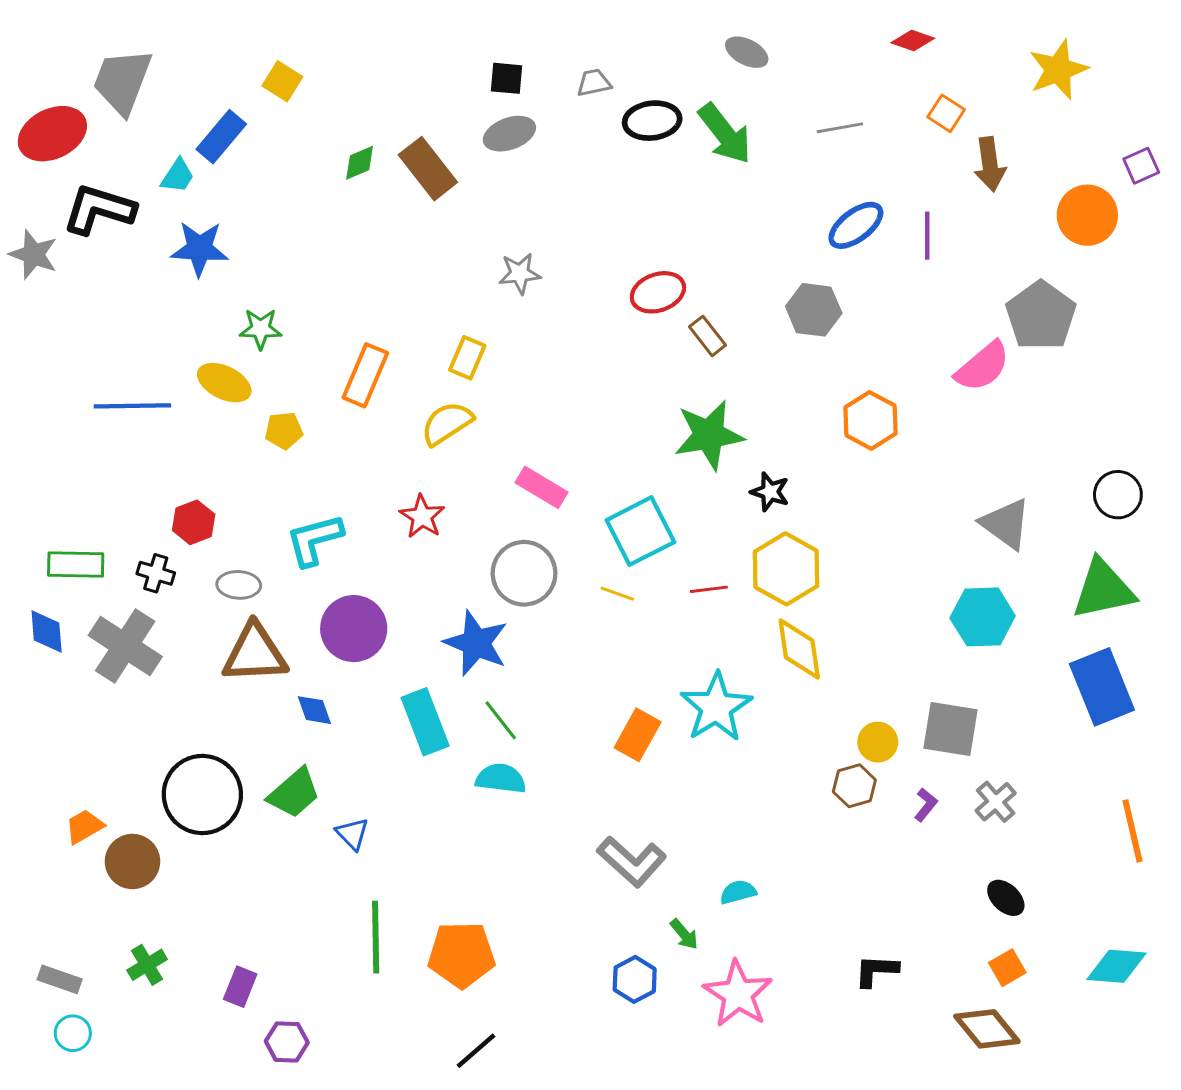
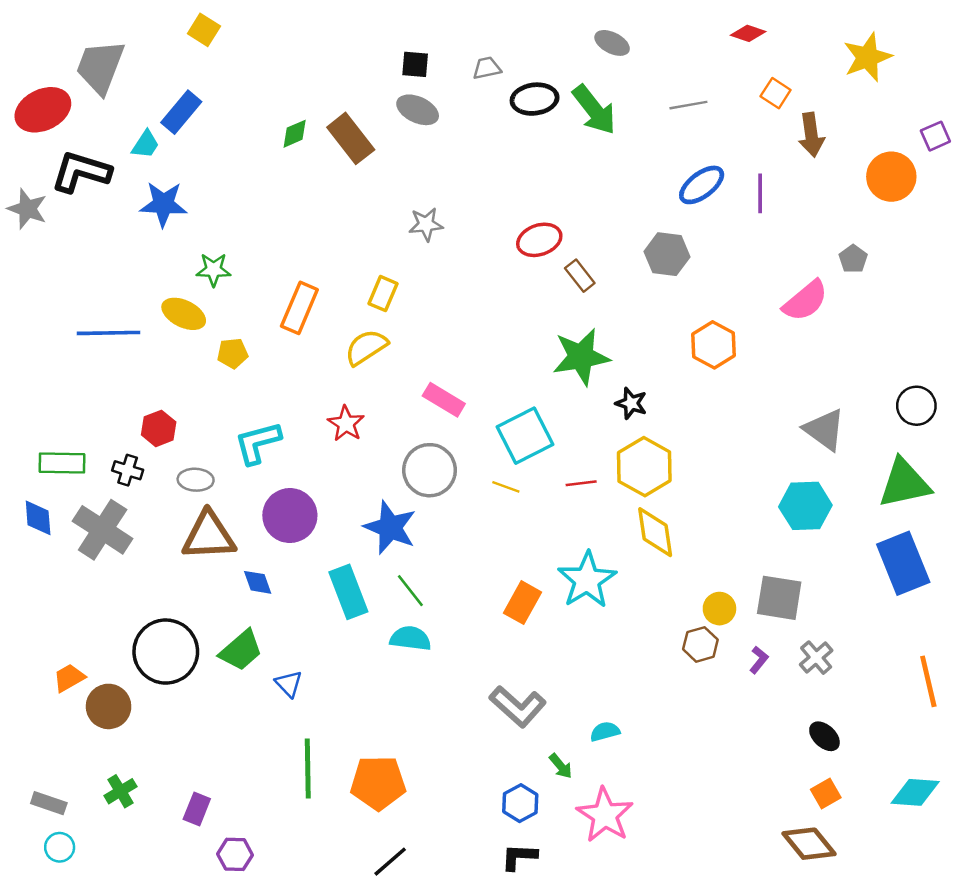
yellow square: (282, 81) -> (204, 30), moved
gray ellipse: (509, 134) -> (418, 110), turned 45
gray pentagon: (1041, 316) -> (853, 259), size x0.5
black L-shape: (876, 971) -> (519, 857), moved

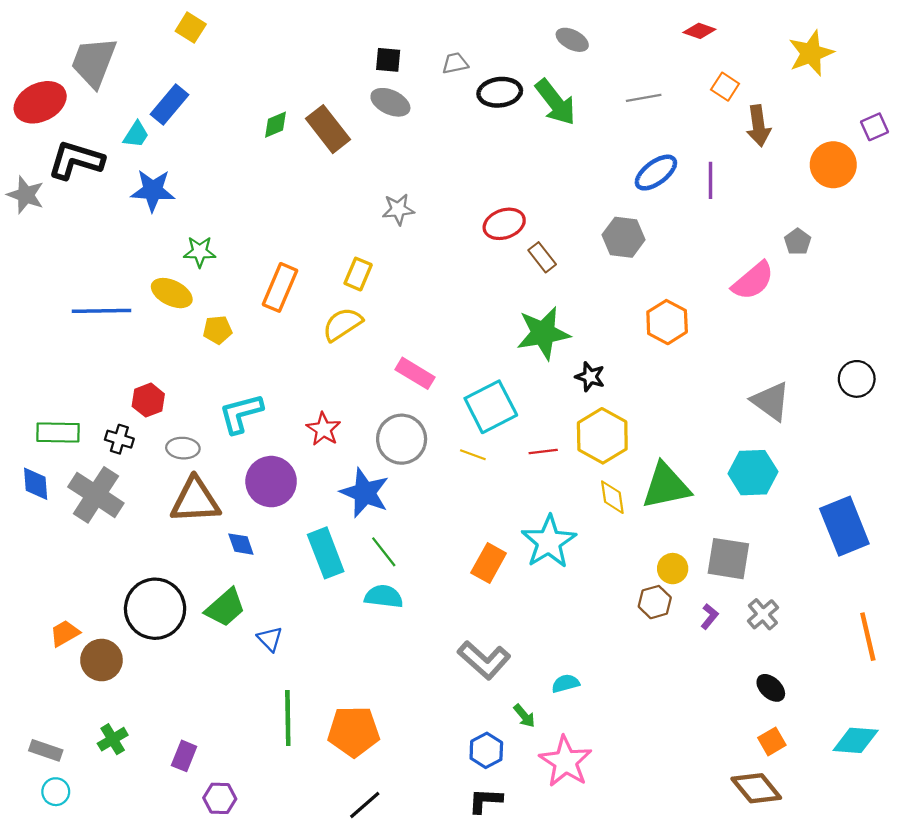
red star: (346, 424) -> (323, 429), moved
green triangle: (904, 483) -> (666, 486), moved
yellow diamond: (655, 532) -> (612, 497), size x0.7

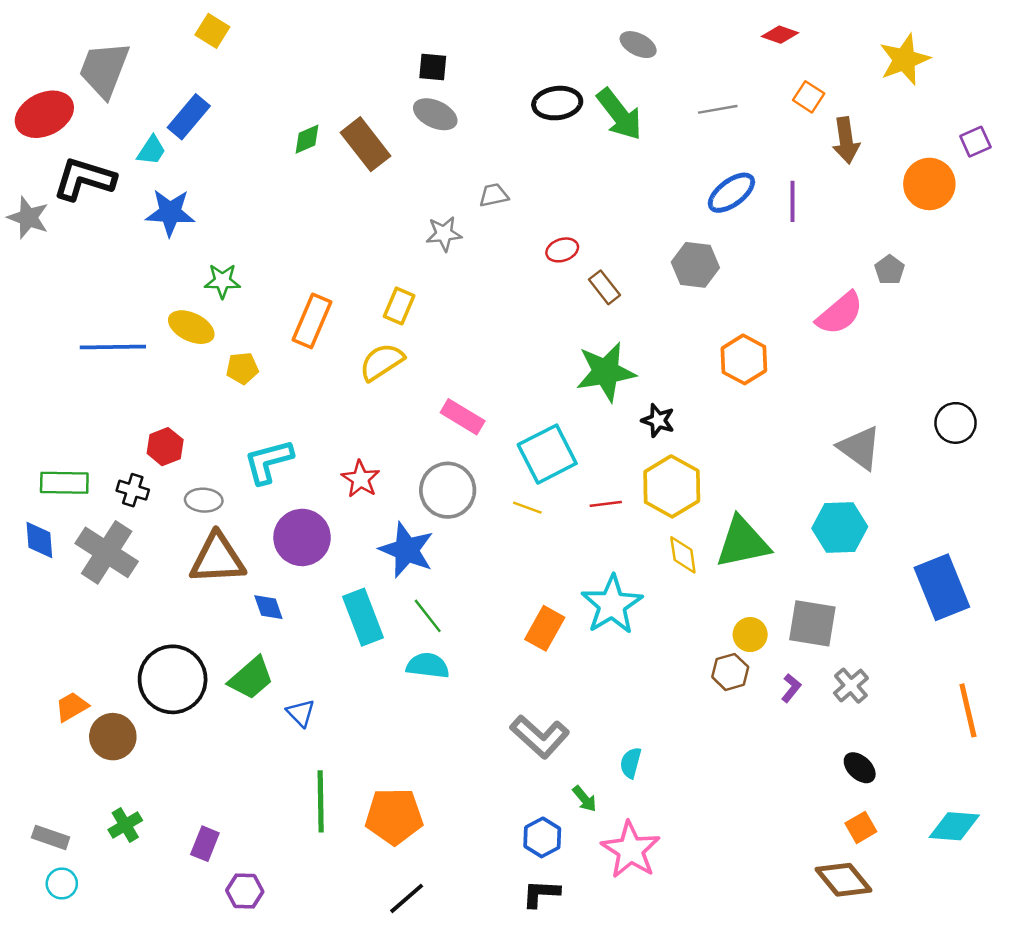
gray trapezoid: (455, 63) -> (494, 195), moved
red ellipse: (504, 224) -> (562, 250), size x0.7
cyan semicircle: (566, 683) -> (631, 763), turned -60

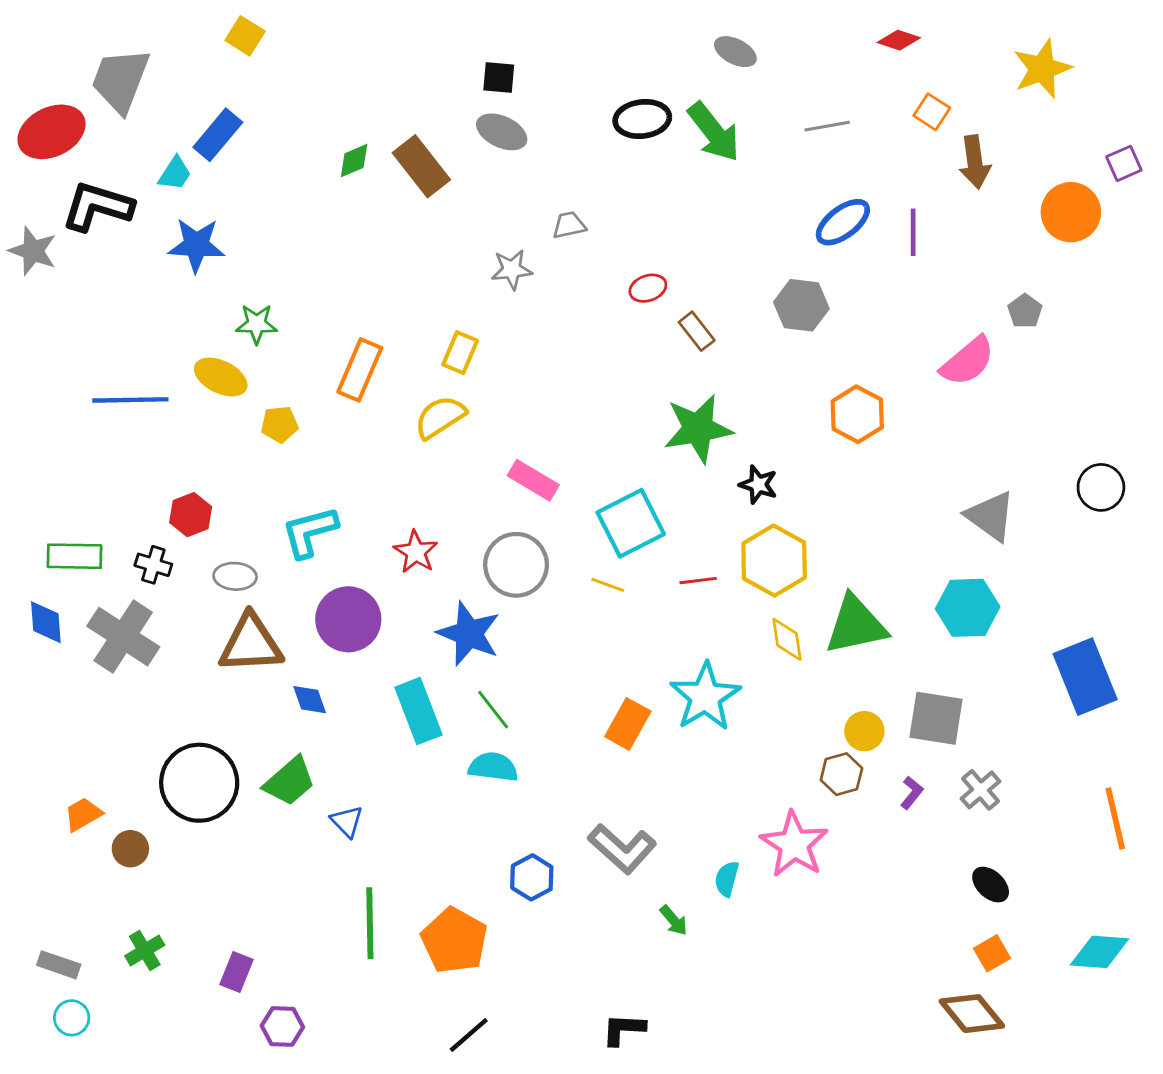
brown circle: (113, 737) -> (130, 849), size x0.7
orange pentagon: (394, 816) -> (454, 940), turned 30
blue hexagon: (542, 837) -> (532, 877), moved
pink star: (631, 850) -> (794, 844), moved

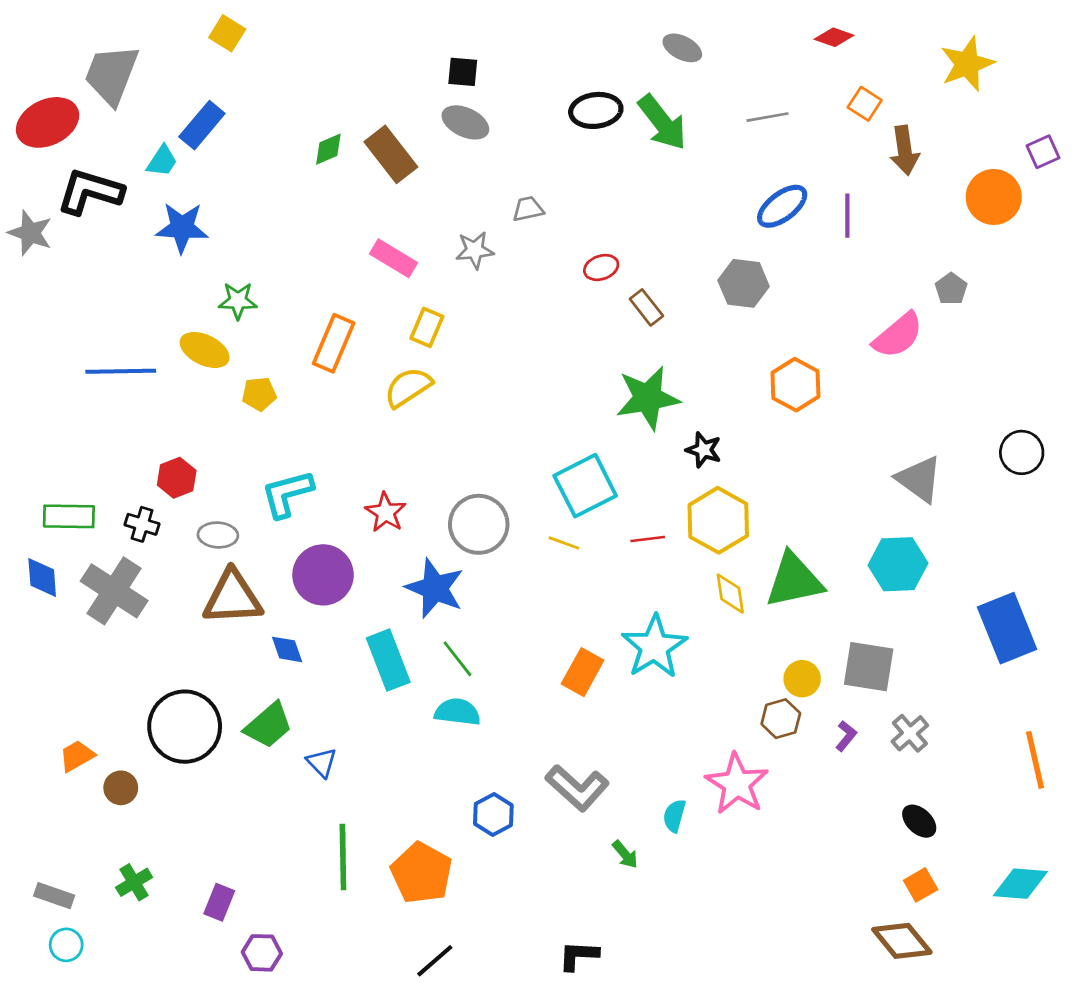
pink rectangle: (533, 480) -> (394, 258), moved

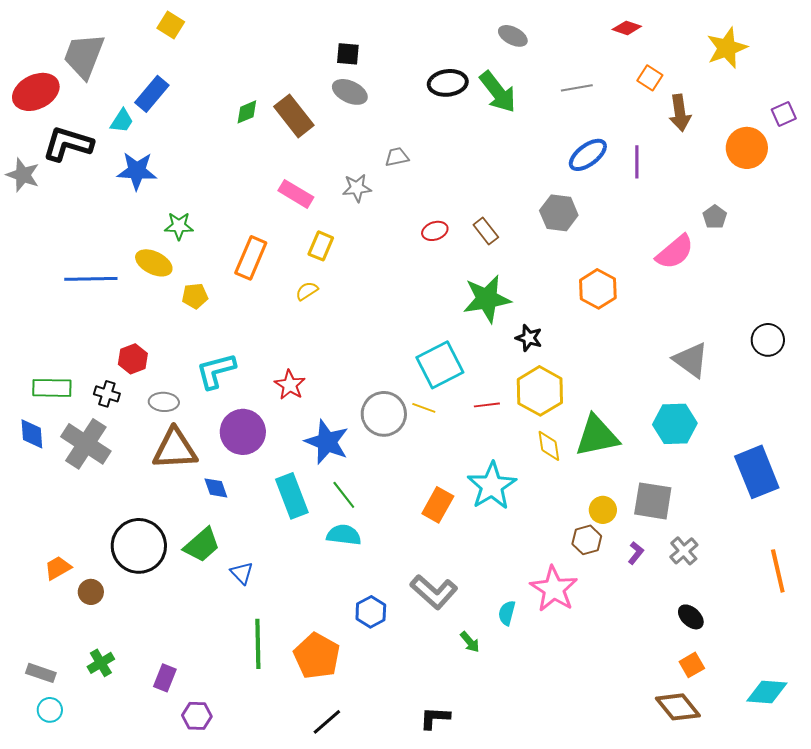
red ellipse: (601, 267) -> (435, 231), moved
yellow semicircle: (408, 387) -> (307, 291), size x0.6
gray circle: (479, 524) -> (384, 414), moved
cyan diamond: (1020, 884) -> (767, 692), moved

